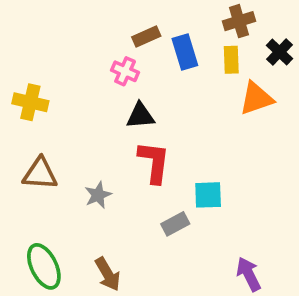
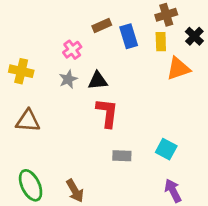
pink cross: (125, 71) -> (72, 50), moved, turned 30
gray star: (98, 195) -> (68, 79), moved
cyan square: (208, 195) -> (166, 149), moved, turned 30
gray rectangle: (175, 224) -> (122, 156), turned 30

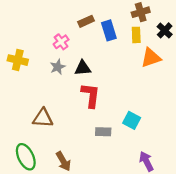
brown triangle: (28, 121) -> (43, 118), moved
cyan square: (166, 149) -> (132, 120), moved

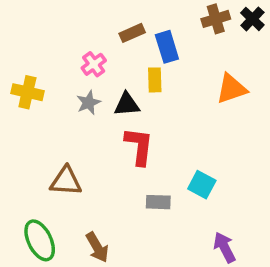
black cross: (165, 30) -> (252, 19), moved
yellow rectangle: (136, 35) -> (155, 80), moved

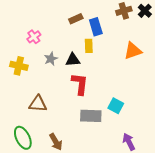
pink cross: (94, 64) -> (34, 37), moved
yellow cross: (27, 92) -> (19, 66), moved
gray rectangle: (158, 202) -> (91, 116), size x1.5

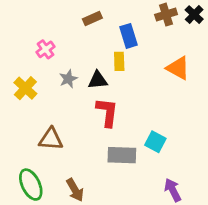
brown rectangle: (76, 19) -> (92, 19), moved
orange triangle: (133, 51) -> (178, 68), turned 48
yellow cross: (19, 66) -> (25, 88), turned 30

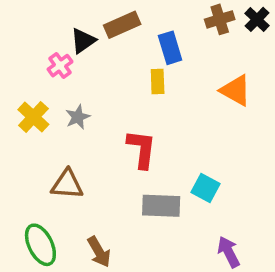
brown rectangle: (92, 19) -> (122, 25), size x1.4
gray star: (68, 79) -> (78, 117), moved
black triangle: (98, 80) -> (83, 41), moved, turned -30

